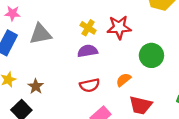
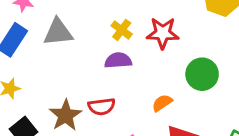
red semicircle: (90, 85) -> (102, 107), moved
brown star: (36, 86) -> (65, 115), moved, size x1.5

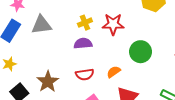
yellow cross: (122, 30) -> (85, 23), turned 32
red semicircle: (102, 107) -> (85, 74), moved

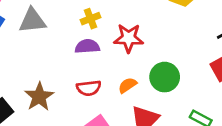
red star: (113, 24) -> (129, 38), moved
green circle: (141, 52) -> (165, 77), moved

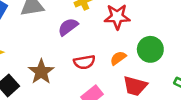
purple semicircle: (87, 46) -> (68, 27), moved, turned -30

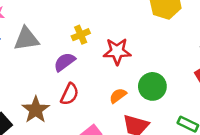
red semicircle: (84, 62) -> (70, 94), moved, turned -55

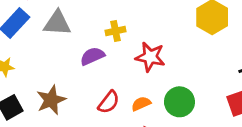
red semicircle: (70, 94) -> (109, 102), moved

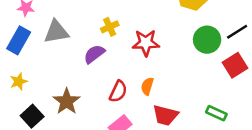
green circle: (179, 102) -> (207, 40), moved
orange semicircle: (141, 104) -> (147, 86), turned -36

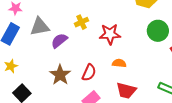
purple semicircle: (94, 54) -> (59, 41), moved
orange semicircle: (147, 86) -> (119, 63), moved, turned 80
brown star: (67, 101) -> (60, 75), moved

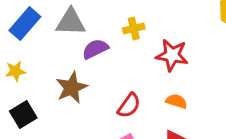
brown star: (60, 75) -> (72, 88), moved

